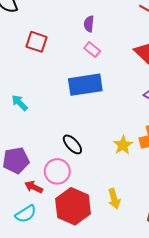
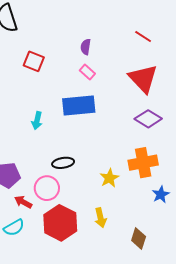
cyan arrow: (20, 103) -> (37, 121), moved, turned -126
black ellipse: (72, 144) -> (63, 163), turned -60
yellow star: (123, 145) -> (109, 178), moved

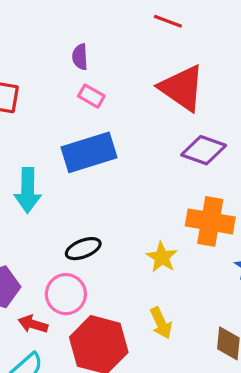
cyan arrow: (37, 121) -> (28, 190), size x1.5
orange cross: (143, 163) -> (210, 221), turned 32

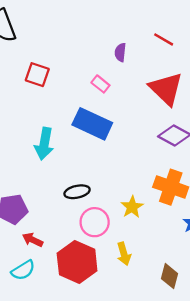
purple semicircle: (80, 57) -> (120, 52), moved
blue rectangle: (89, 152) -> (92, 124), turned 33
pink circle: (66, 294) -> (95, 222), moved

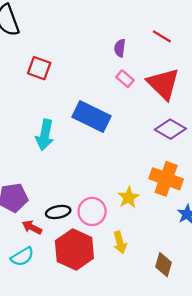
pink rectangle: (100, 84) -> (125, 79), moved
black ellipse: (77, 192) -> (58, 212), moved

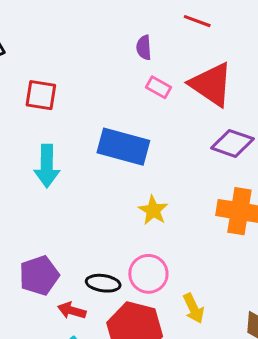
cyan arrow: (45, 135) -> (47, 166), moved
yellow star: (128, 197) -> (153, 210), moved
black ellipse: (58, 212) -> (103, 283), turned 30

